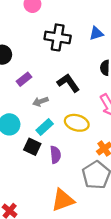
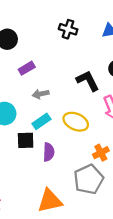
black cross: (58, 37) -> (68, 29), size x0.7
black L-shape: (68, 83) -> (88, 81), moved
black square: (32, 147) -> (26, 140), turned -35

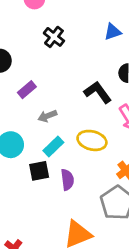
black cross: (68, 29) -> (54, 37), moved, turned 30

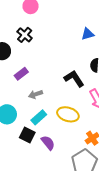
black cross: (54, 37) -> (25, 35), moved
black square: (39, 171) -> (27, 135), turned 35
purple semicircle: (67, 180) -> (48, 143), turned -35

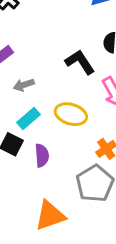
purple semicircle: (48, 143) -> (42, 155), turned 35

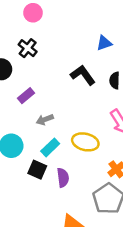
black L-shape: (80, 62) -> (83, 75), moved

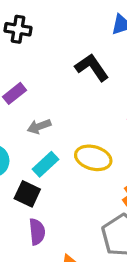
black cross: (28, 48) -> (18, 29), turned -30
purple semicircle: (63, 178) -> (37, 232), moved

